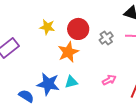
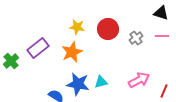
orange star: (68, 52) -> (72, 52), moved
pink arrow: (109, 80) -> (139, 80), size x1.5

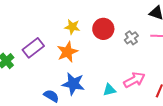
cyan triangle: (101, 82) -> (109, 90), moved

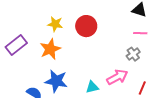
gray cross: (131, 38) -> (133, 54), moved

